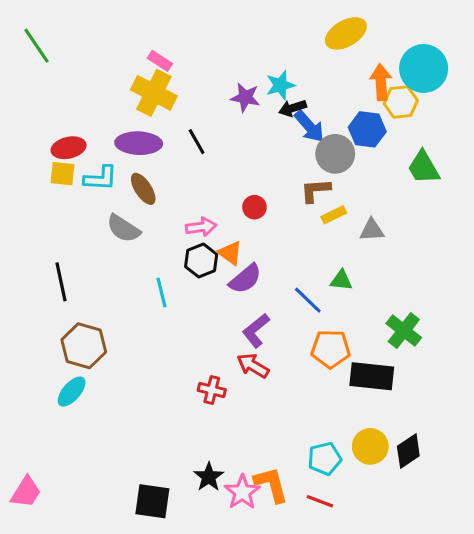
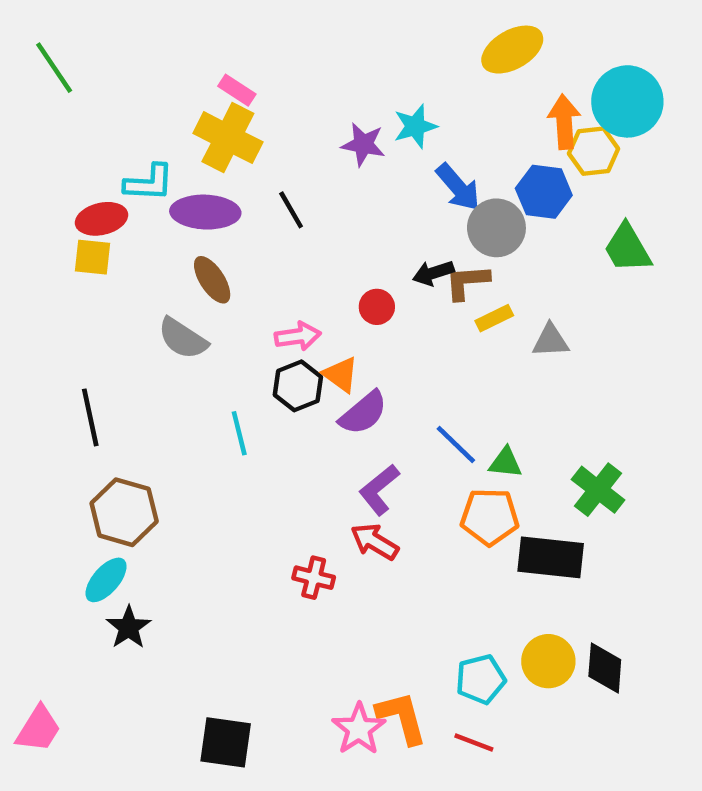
black arrow: (293, 108) -> (433, 273), moved
cyan L-shape: (101, 178) -> (149, 183), moved
green triangle: (341, 280) -> (505, 463), moved
black diamond: (408, 451) -> (605, 668), turned -52
black star: (209, 477) -> (129, 627), moved

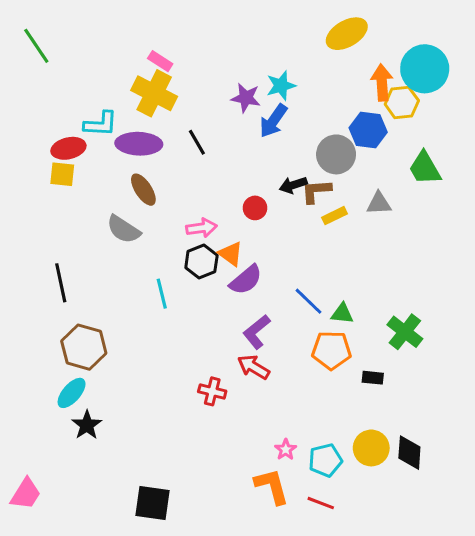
blue arrow: (458, 187) -> (273, 121), moved, turned 76
gray triangle: (551, 341) -> (379, 203), moved
black rectangle: (551, 557) -> (373, 378), size x0.5
pink star: (359, 729) -> (286, 450), moved, size x0.6

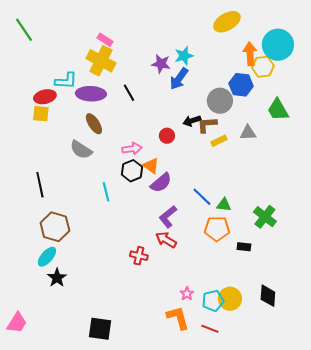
yellow circle: (371, 448) -> (230, 299), moved

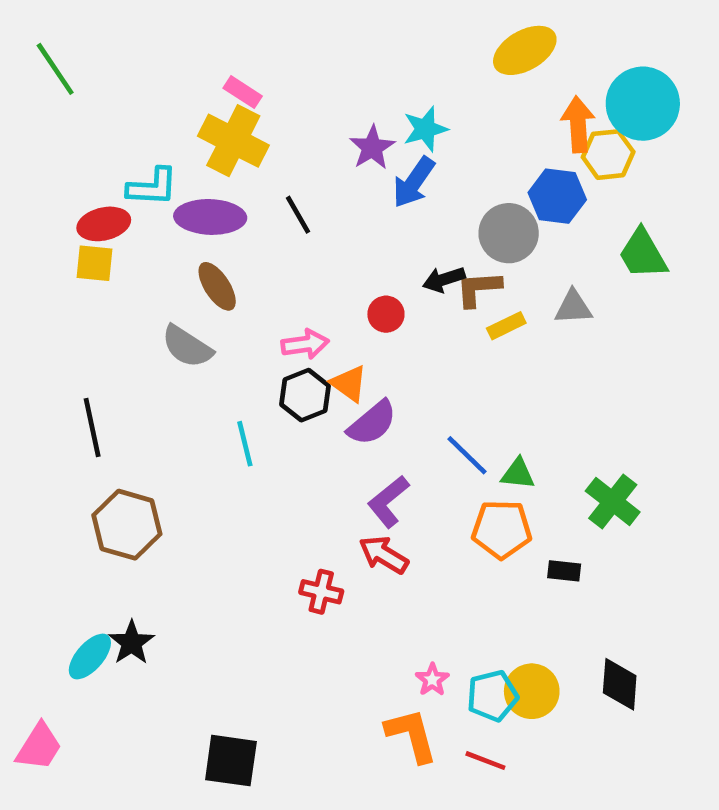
purple star: (161, 64) -> (372, 148), turned 30
cyan ellipse: (47, 257) -> (90, 657), moved

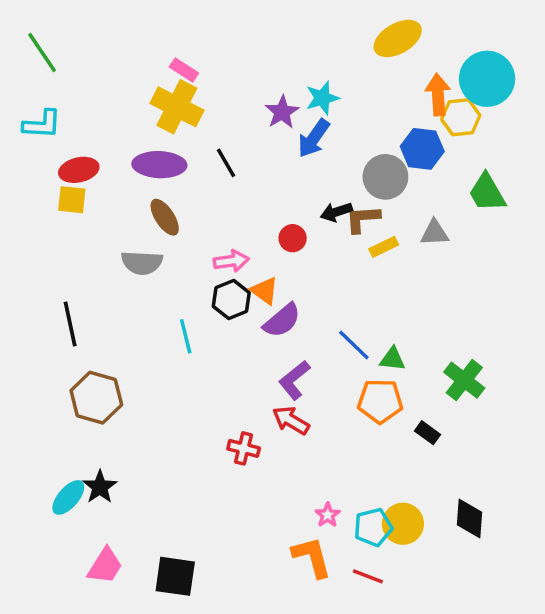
cyan L-shape: (152, 187) -> (42, 124), moved
gray semicircle: (187, 347) -> (142, 263), turned -30
black rectangle: (564, 571) -> (427, 433), turned 30
pink trapezoid: (39, 747) -> (105, 566), moved

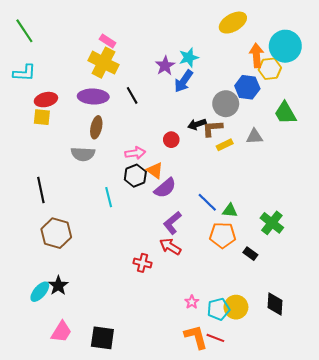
brown ellipse: (165, 217) -> (96, 127), turned 45
orange L-shape: (312, 557) -> (196, 337), moved

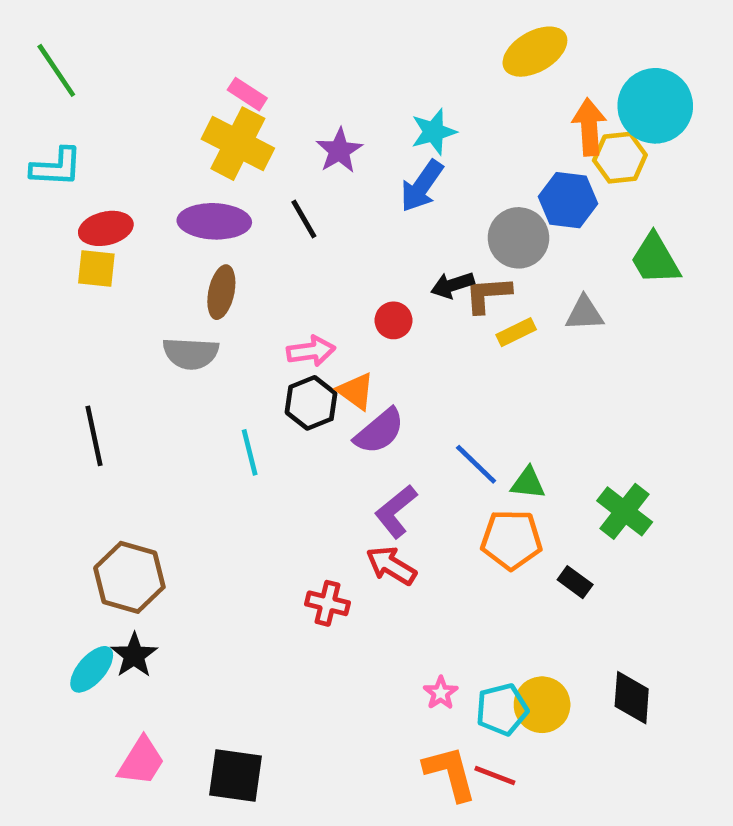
purple star: (165, 66) -> (339, 151), moved
brown hexagon: (56, 233) -> (129, 577), moved

